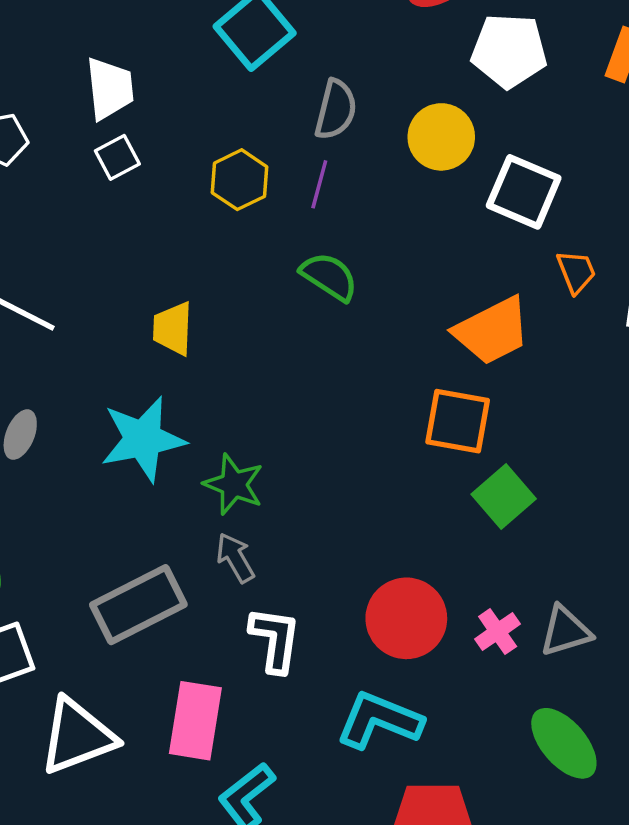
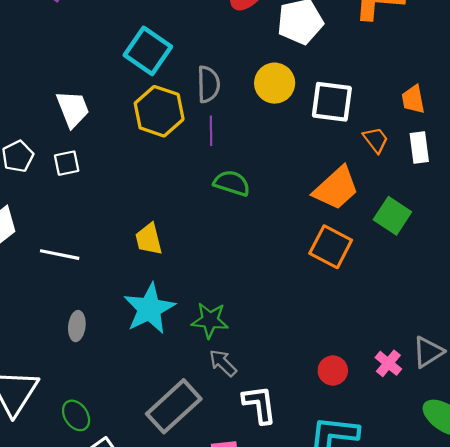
white square: (117, 157) -> (67, 163), moved, turned 32
yellow hexagon: (239, 180) -> (159, 111), moved, size x1.4
orange square: (458, 421) -> (331, 247), turned 33
green square: (504, 497) -> (392, 216), moved
red circle: (406, 618) -> (333, 371), size x0.6

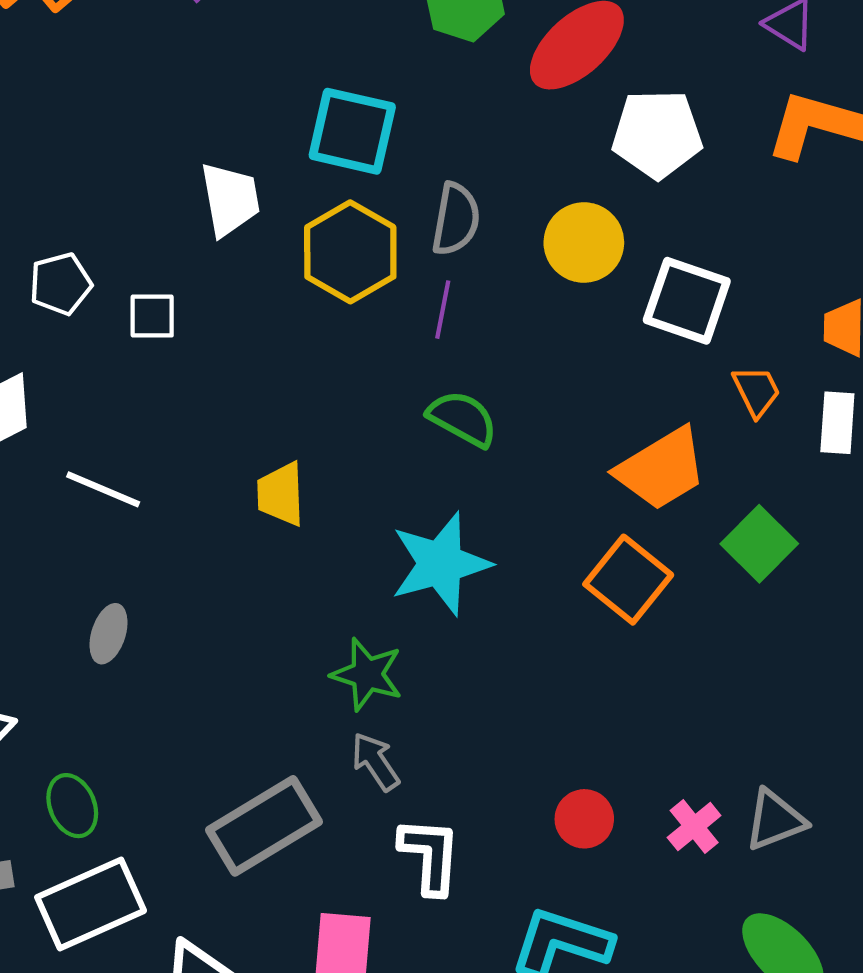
cyan square: (148, 51) -> (352, 131), turned -33
white trapezoid: (73, 109) -> (230, 199), moved
cyan star: (149, 309) -> (440, 564), moved

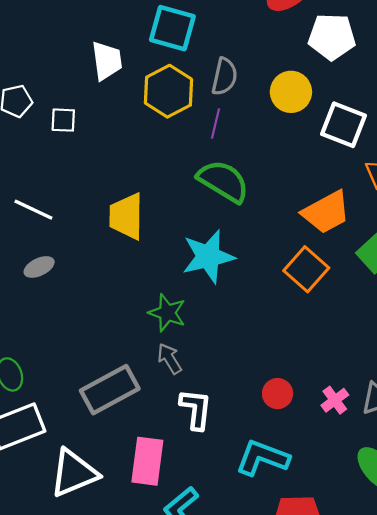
green semicircle: (463, 419) -> (223, 181), size x1.4
yellow trapezoid: (281, 494) -> (126, 216), size x1.4
gray ellipse: (109, 634) -> (39, 267), moved, turned 44

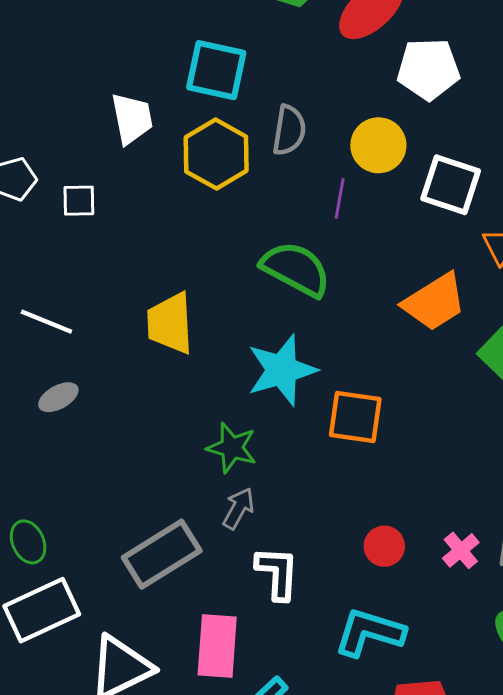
purple line: (216, 124) -> (340, 198), moved
orange square: (306, 269) -> (355, 417), moved, turned -30
gray arrow: (169, 359) -> (238, 508), turned 64

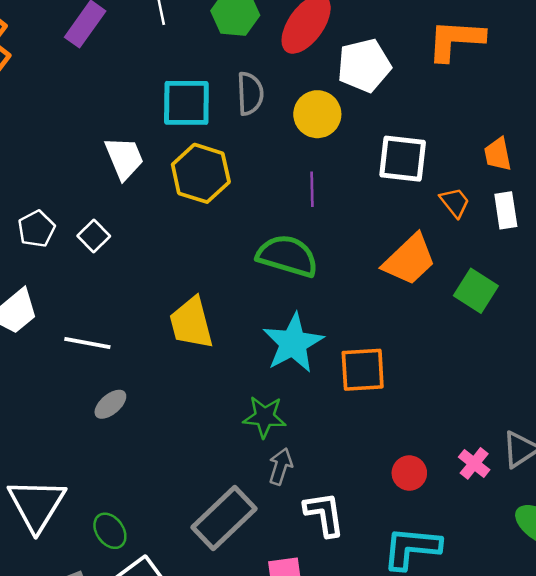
gray semicircle: (289, 130) -> (250, 94), moved
yellow circle: (378, 145) -> (317, 114), moved
white square: (79, 201) -> (94, 236), turned -32

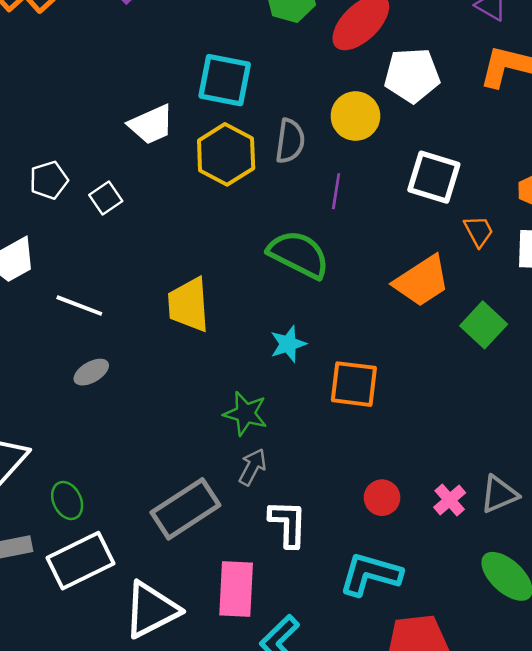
gray semicircle: (250, 94) -> (290, 141), moved
white trapezoid: (124, 158) -> (151, 125), turned 78
cyan star: (293, 343) -> (288, 344), size x0.6

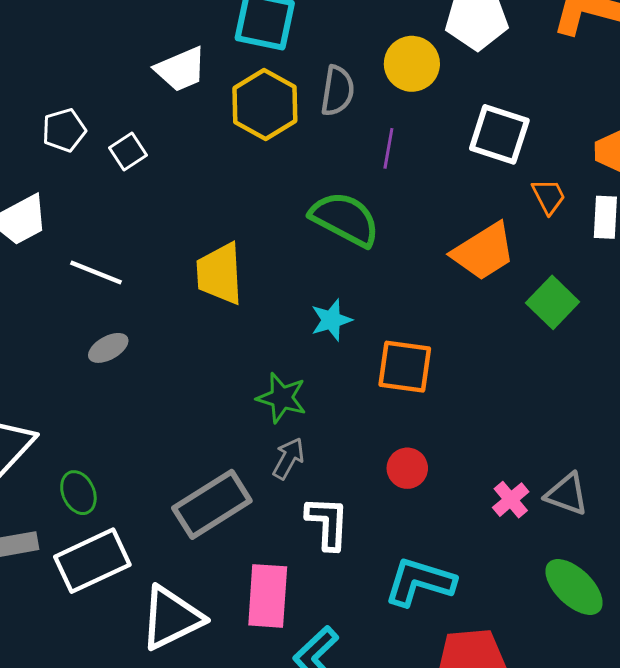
gray triangle: (499, 494) -> (567, 494), turned 42
red circle: (382, 498) -> (407, 468), moved

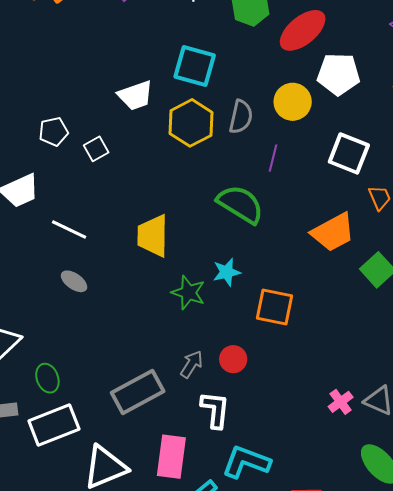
gray ellipse: (108, 348) -> (74, 281), turned 60
green star: (282, 398) -> (188, 293), moved
red circle: (407, 468) -> (233, 359), moved
cyan L-shape: (420, 582) -> (246, 462), moved

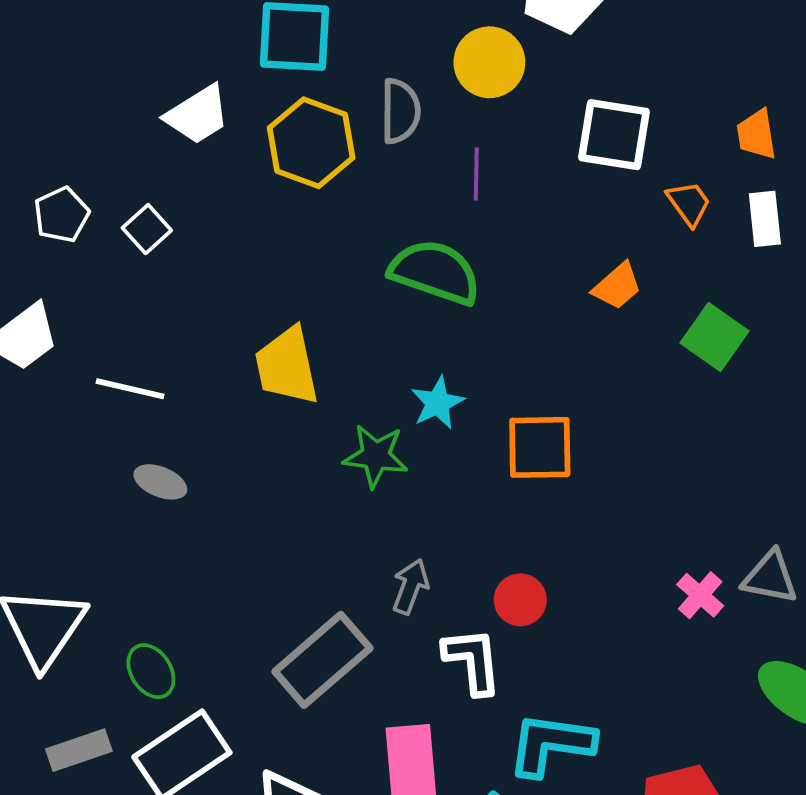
orange trapezoid: (333, 232) -> (617, 286), size x0.6
red circle: (233, 359) -> (520, 600), moved

